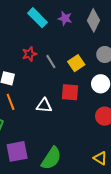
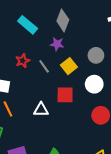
purple star: (65, 18) -> (57, 44), moved
gray diamond: (93, 20) -> (63, 20), moved

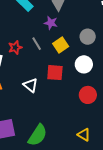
red star: (23, 61) -> (15, 47), moved
white triangle: (41, 110) -> (31, 85), turned 35

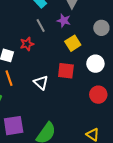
gray circle: (88, 37) -> (101, 28), moved
gray line: (37, 44) -> (41, 26), moved

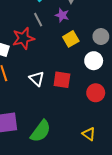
gray circle: (101, 28) -> (101, 37), moved
red star: (27, 44) -> (23, 38), size x1.5
red square: (66, 71) -> (62, 80), moved

